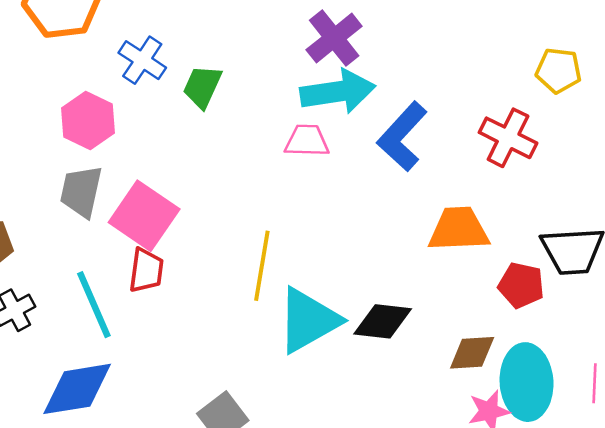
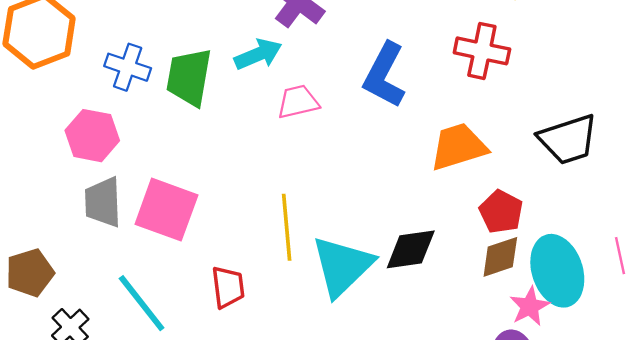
green trapezoid: (202, 87) -> (189, 77), size x1.4
cyan arrow: (338, 92) -> (258, 54), moved, size x0.7
red trapezoid: (146, 270) -> (228, 287), moved
red pentagon: (521, 285) -> (501, 212), moved, turned 30

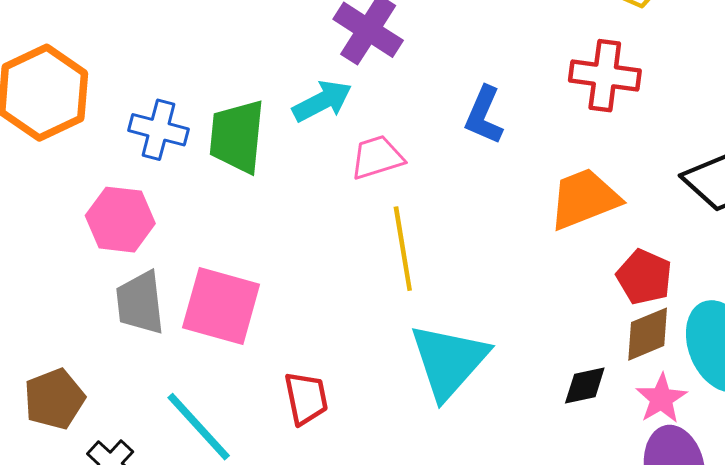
blue L-shape: (384, 75) -> (484, 115), size x0.7
yellow line: (287, 227) -> (403, 249), moved
black diamond: (411, 249) -> (585, 385), moved, size x0.7
pink star: (530, 306) -> (661, 399), moved

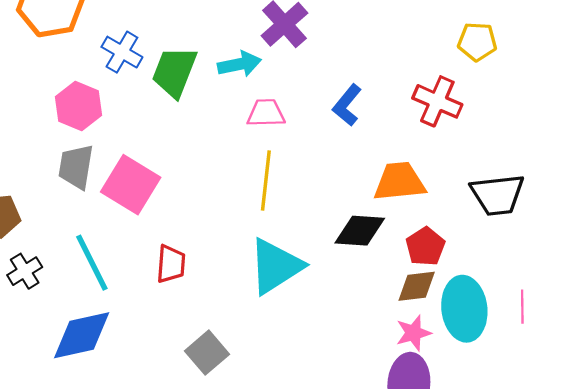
black diamond: (585, 385) -> (360, 231), moved, size x1.5

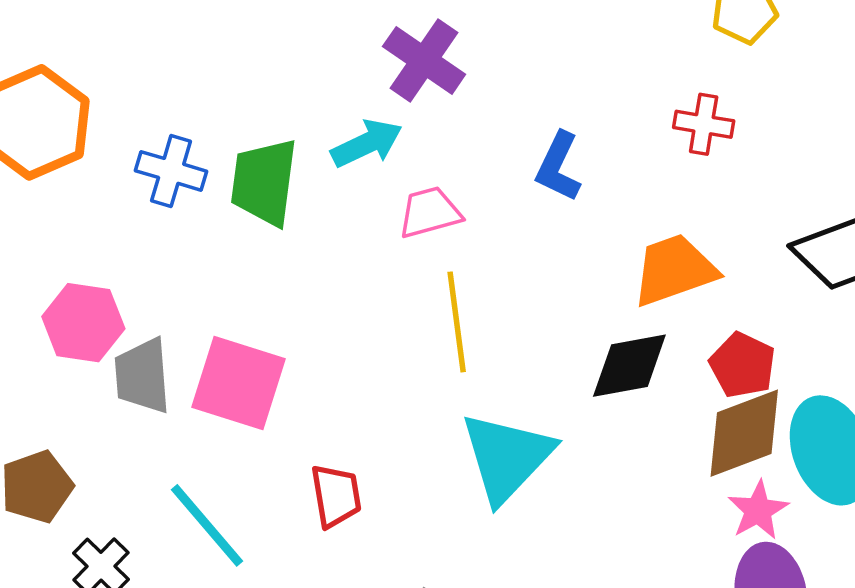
red cross: (437, 101) -> (704, 124), size x0.7
pink hexagon: (78, 106) -> (83, 323), moved
brown diamond: (417, 286) -> (744, 433), size x1.4

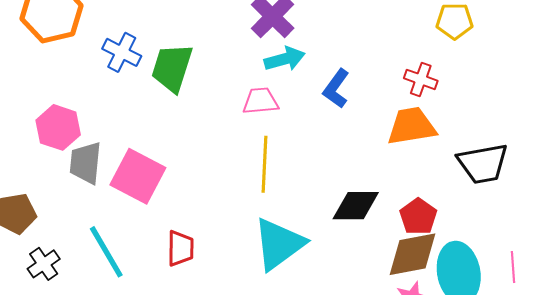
cyan arrow: (367, 143) -> (285, 59), moved
orange trapezoid: (674, 270) -> (412, 126), moved

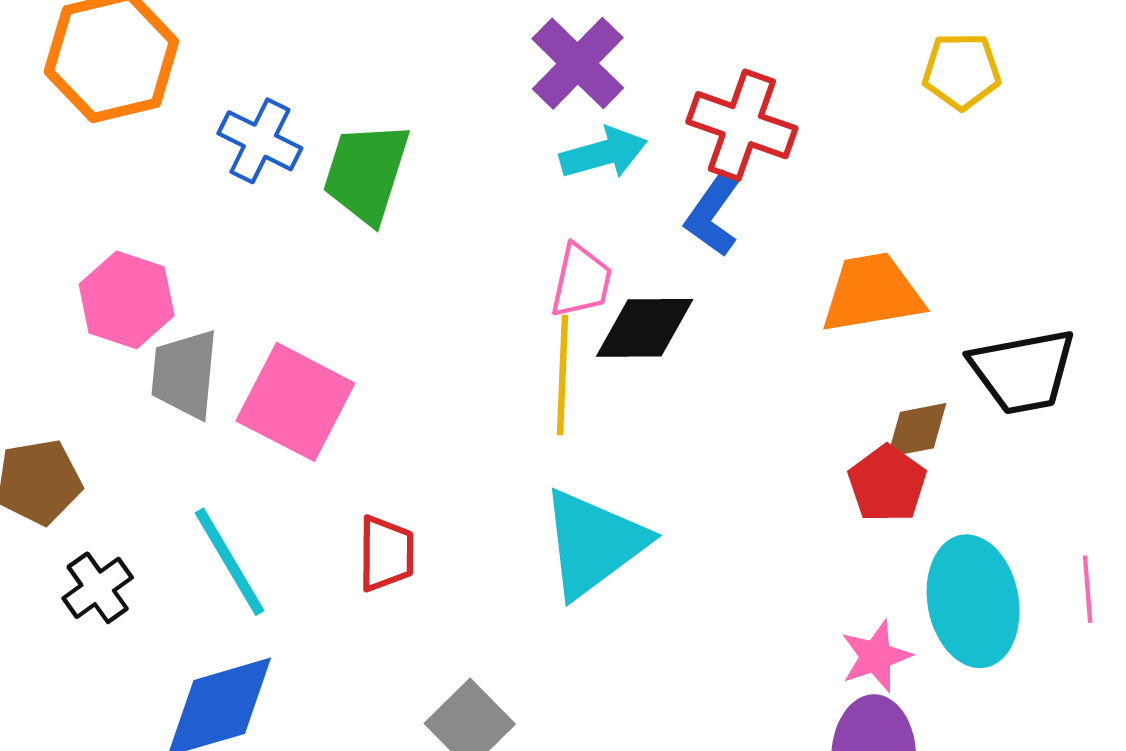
red cross: (421, 79) -> (742, 125), moved, size x1.5
pink trapezoid: (261, 101) -> (581, 281), moved, turned 108
black diamond: (356, 206) -> (645, 328), moved
brown diamond: (412, 254) -> (917, 430), moved, size x0.6

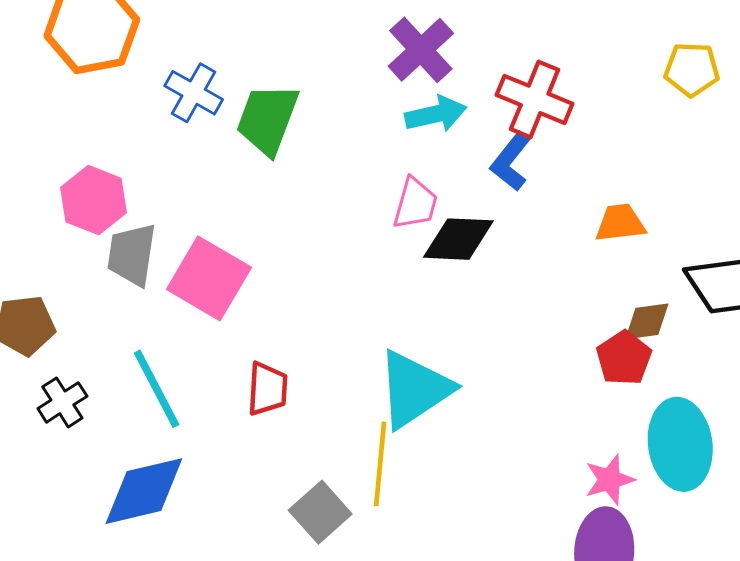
orange trapezoid: (872, 293) -> (620, 223), size x0.7
yellow line: (562, 375) -> (380, 464), moved

